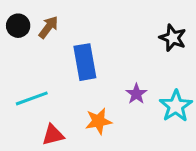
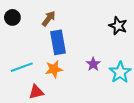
brown arrow: (48, 27) -> (49, 18), moved
orange star: (98, 121) -> (54, 69), moved

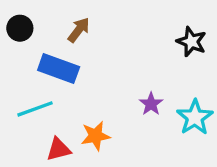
blue rectangle: (58, 42) -> (59, 69), moved, turned -60
orange star: (54, 69) -> (96, 136), moved

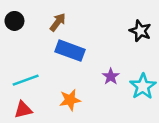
blue rectangle: (59, 69) -> (70, 51), moved
red triangle: (59, 149) -> (23, 110), moved

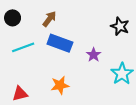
purple star: (111, 76) -> (94, 55), moved
cyan line: (26, 80) -> (23, 47), moved

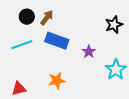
black circle: (13, 18) -> (27, 17), moved
black star: (120, 26) -> (114, 25), turned 30

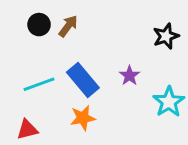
blue rectangle: (57, 41) -> (83, 80), moved, turned 30
cyan line: (22, 45) -> (39, 84), moved

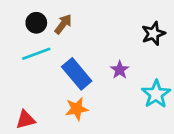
cyan line: (39, 84) -> (36, 54), moved

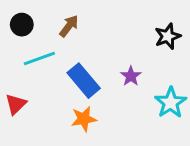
black circle: (36, 23) -> (22, 25), moved
red triangle: (26, 120) -> (16, 104), moved, turned -30

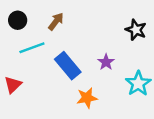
black star: (168, 36) -> (136, 30), turned -30
orange star: (84, 119) -> (87, 98), moved

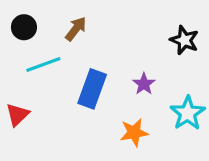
blue rectangle: (68, 66) -> (92, 89), turned 60
orange star: (87, 98) -> (134, 133), moved

